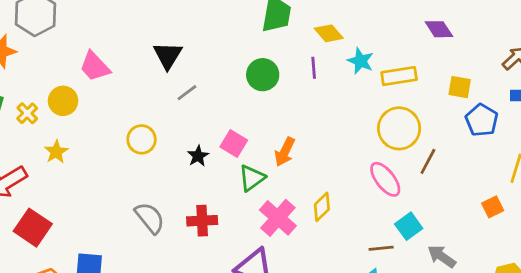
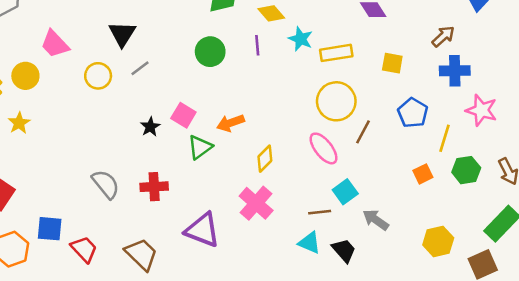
blue pentagon: (482, 120) -> (413, 113), moved
yellow circle: (142, 139) -> (98, 76), moved
orange arrow: (285, 152) -> (231, 123), turned 44
yellow diamond: (322, 207) -> (265, 159), moved
pink cross: (278, 218) -> (256, 203), moved

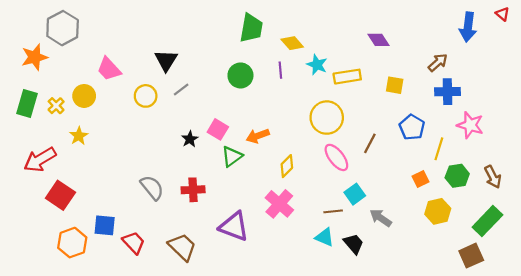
yellow circle: (336, 101) -> (327, 118), moved
yellow hexagon: (438, 241) -> (438, 211), moved

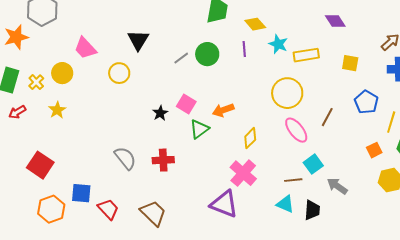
gray line: (181, 89) -> (181, 58), moved
red arrow: (40, 160) -> (17, 112), moved, size x0.6
purple triangle: (234, 226) -> (224, 204), moved
black trapezoid: (354, 244) -> (312, 210), turned 45

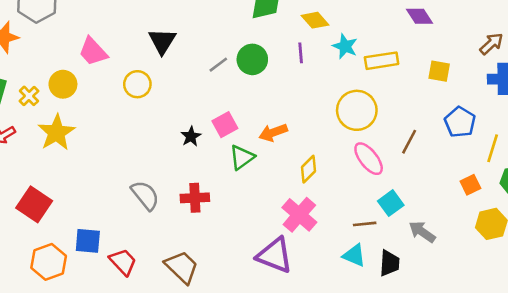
pink square: (186, 104) -> (225, 125), turned 30
yellow star: (57, 110) -> (56, 133), size x1.6

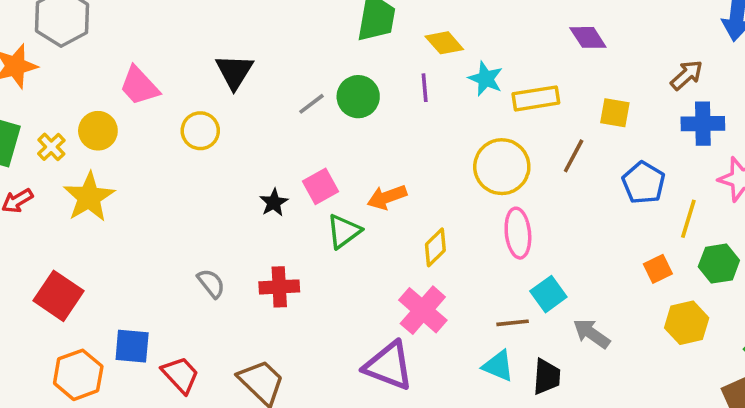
brown line: (409, 142) -> (574, 156), moved
pink ellipse: (369, 159) -> (518, 233), turned 32
gray semicircle: (145, 195) -> (211, 283), size x0.7

